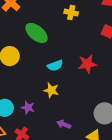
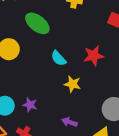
cyan semicircle: (55, 65) -> (58, 58), turned 70
yellow star: (51, 90) -> (72, 84), moved

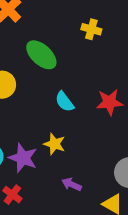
yellow star: (72, 84) -> (55, 144), moved
purple star: (30, 105) -> (23, 158), size x1.5

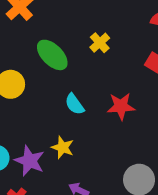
yellow cross: (91, 29) -> (100, 43), moved, turned 30

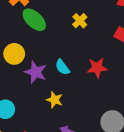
green ellipse: (52, 55) -> (34, 20), moved
purple star: (30, 161) -> (36, 72), moved

